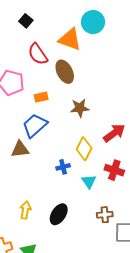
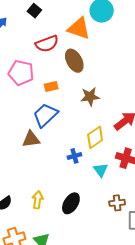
red semicircle: (38, 54) -> (47, 44), turned -75
yellow diamond: (84, 149) -> (95, 137), turned 30

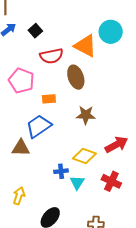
black square: (34, 11) -> (35, 31), moved
yellow diamond: (95, 137) -> (84, 156), turned 45
cyan triangle: (101, 170) -> (77, 183), moved
yellow arrow: (38, 200) -> (19, 196), moved

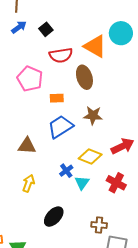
blue trapezoid: (39, 126) -> (60, 127), moved
blue cross: (61, 171) -> (66, 171), turned -32
yellow arrow: (19, 196) -> (28, 183), moved

